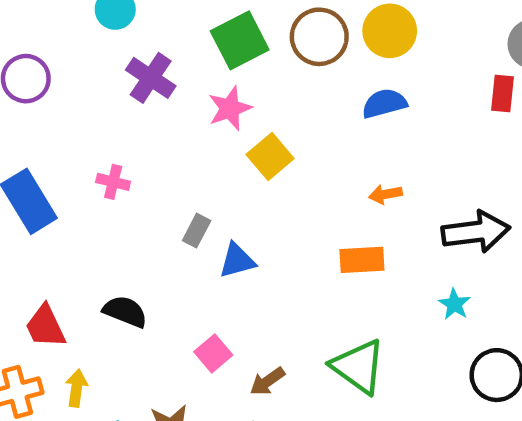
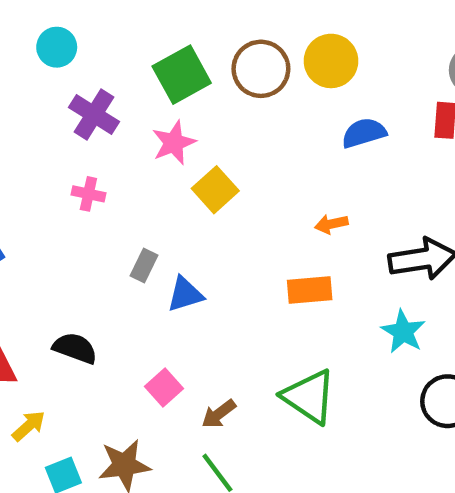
blue semicircle: (384, 103) -> (364, 133), moved
pink cross: (113, 182) -> (88, 194), moved
cyan star: (455, 304) -> (403, 332), size x1.4
yellow arrow: (76, 388) -> (29, 426), turned 42

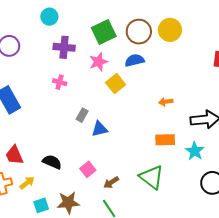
purple cross: (94, 115) -> (64, 47), turned -30
blue semicircle: (364, 133) -> (135, 60), moved
orange rectangle: (310, 290) -> (165, 140), moved
black semicircle: (75, 348) -> (52, 162), moved

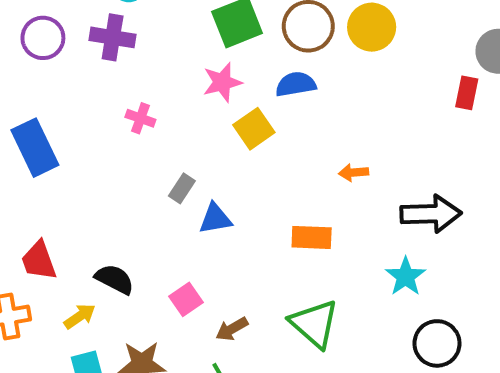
purple cross: (64, 47) -> (113, 37), moved
orange rectangle: (165, 140) -> (312, 237), moved
yellow arrow: (27, 183) -> (80, 316), moved

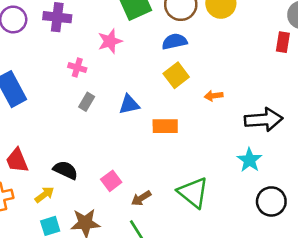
pink star: (222, 82) -> (110, 41), moved
yellow square: (254, 129) -> (176, 75), moved
gray rectangle: (182, 188) -> (87, 102), moved
blue triangle: (215, 219) -> (129, 104), moved
orange rectangle: (312, 237) -> (165, 126), moved

